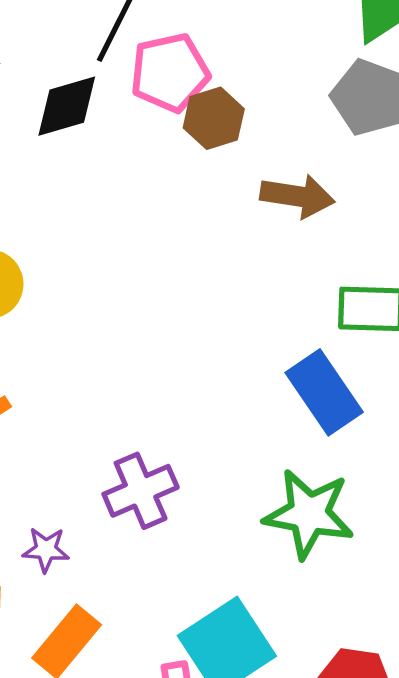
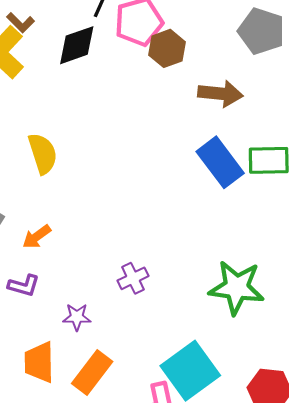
blue rectangle: (324, 392) -> (220, 162), moved
purple cross: (141, 491) -> (133, 278), size x0.7

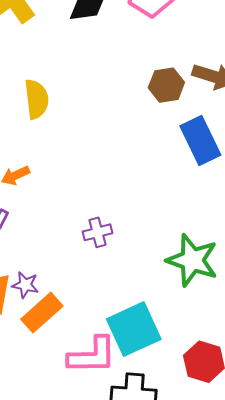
brown hexagon: (167, 48) -> (166, 85), moved
purple star: (77, 317) -> (25, 285), moved

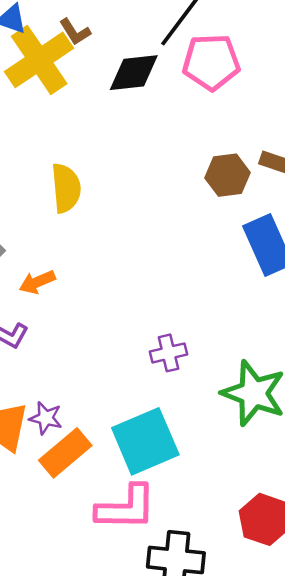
purple cross: (97, 232) -> (169, 353), moved
cyan square: (134, 329) -> (145, 441), moved

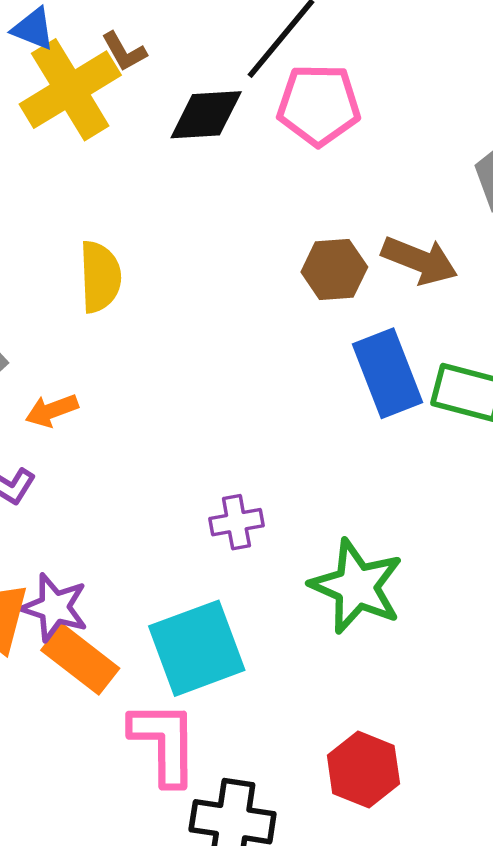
purple star: (46, 418) -> (54, 607), size x1.4
orange rectangle: (65, 453) -> (80, 659), turned 75
pink L-shape: (126, 508) -> (164, 743), turned -94

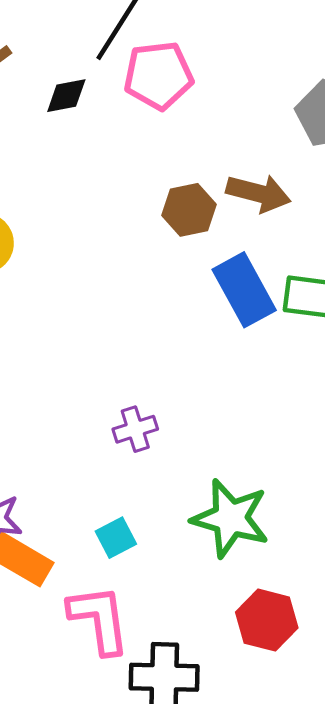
black diamond: (206, 115) -> (66, 96), size x0.7
green star: (357, 586) -> (230, 518), moved
cyan square: (197, 648) -> (116, 538), size x0.5

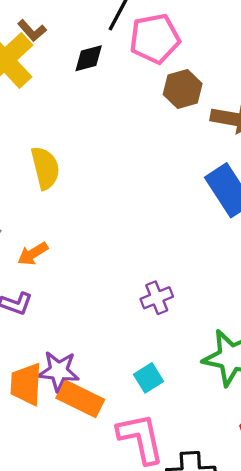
brown hexagon: (189, 210) -> (183, 89), moved

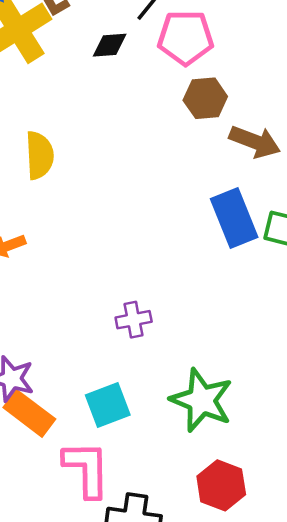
cyan square: (148, 378) -> (108, 405), size x1.4

